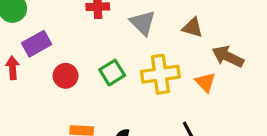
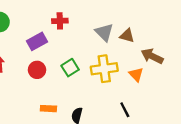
gray triangle: (143, 23) -> (104, 32), moved
purple rectangle: (37, 44) -> (37, 41), moved

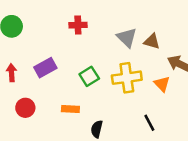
purple rectangle: (37, 41) -> (45, 68), moved
red circle: (37, 70) -> (25, 108), moved
orange rectangle: (48, 109) -> (70, 109), moved

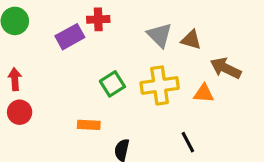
purple rectangle: (45, 68) -> (70, 37), moved
orange triangle: (162, 84) -> (204, 93), turned -42
red circle: (25, 108) -> (20, 112), moved

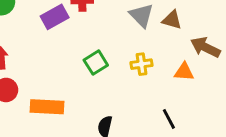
yellow cross: (160, 85) -> (141, 64), size x0.6
orange rectangle: (89, 125) -> (47, 107), moved, size x1.5

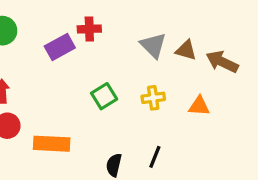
brown arrow: (205, 47) -> (222, 62), moved
black line: (169, 119) -> (155, 157), moved, turned 50

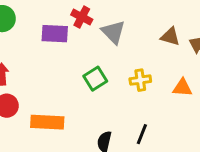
red cross: (89, 29) -> (82, 17), turned 30
gray triangle: (153, 45) -> (113, 32), moved
purple rectangle: (60, 47) -> (55, 34), turned 32

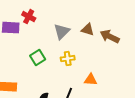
gray triangle: (113, 32) -> (62, 32), moved, turned 30
orange triangle: (182, 88) -> (91, 80), moved

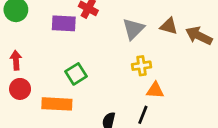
green square: (38, 58) -> (76, 74), moved
orange triangle: (91, 80) -> (155, 90), moved

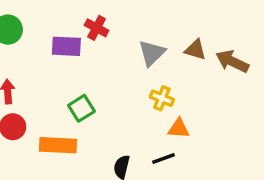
yellow cross: (142, 66) -> (162, 98), turned 30
black line: (143, 115) -> (164, 159), turned 48

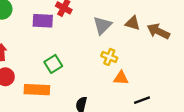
black line: (164, 159) -> (142, 100), moved

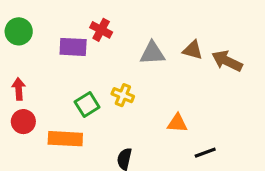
gray triangle: (102, 25) -> (152, 53), turned 42
yellow cross: (109, 57) -> (123, 95), moved

